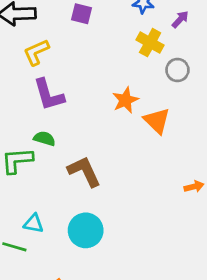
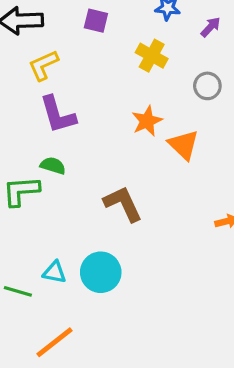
yellow cross: (150, 43) -> (152, 56), moved
brown L-shape: (84, 171) -> (123, 204), moved
cyan triangle: (34, 224) -> (55, 272), moved

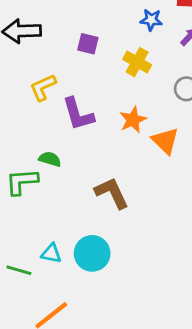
purple square: (96, 21) -> (88, 44), moved
yellow L-shape: (43, 65) -> (43, 87), moved
purple L-shape: (58, 115) -> (78, 114), moved

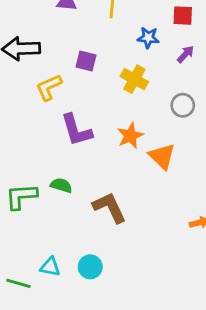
yellow L-shape: (43, 87) -> (49, 87), moved
green semicircle: (50, 159) -> (61, 185), moved
cyan circle: (92, 253) -> (90, 267), size x0.7

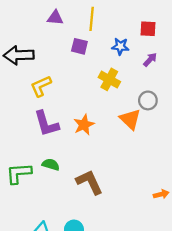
purple square: (86, 61) -> (79, 46), moved
purple L-shape: (76, 130) -> (46, 124), moved
orange star: (130, 136) -> (84, 125), moved
orange triangle: (162, 156) -> (130, 119), moved

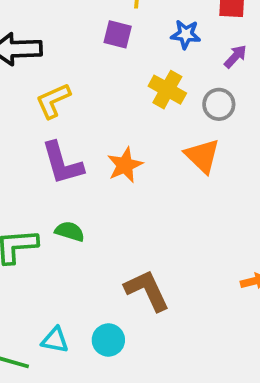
gray circle: (148, 100) -> (219, 104), moved
brown L-shape: (89, 182) -> (147, 290), moved

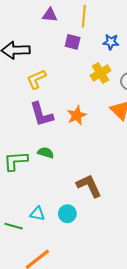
yellow cross: (167, 90) -> (100, 73), turned 30

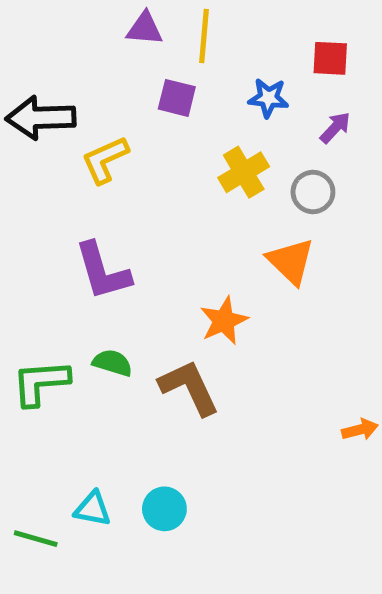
purple triangle: (50, 15) -> (145, 29), moved
yellow L-shape: (36, 79) -> (105, 160), moved
orange star: (77, 115) -> (224, 321), moved
brown L-shape: (89, 186) -> (189, 388), moved

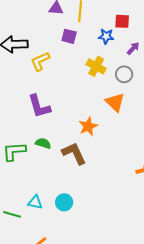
red square: (330, 58) -> (122, 21), moved
yellow cross: (244, 172) -> (96, 66), turned -30

